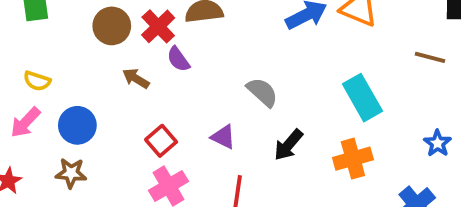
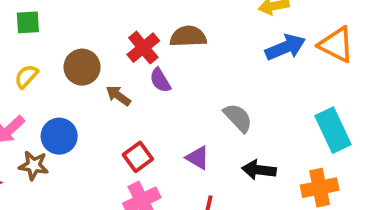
brown circle: (112, 26) -> (82, 67), moved
yellow semicircle: (37, 81) -> (26, 76), moved, turned 110
black arrow: (288, 145) -> (259, 170), turned 52
brown star: (71, 173) -> (34, 165), moved

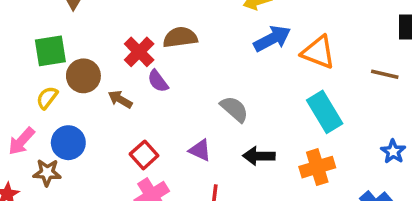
green square: (28, 22) -> (50, 51), moved, size x1.4
orange triangle: (336, 45) -> (318, 52), moved
yellow semicircle: (26, 76) -> (47, 98), moved

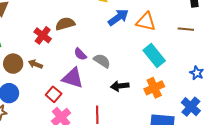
brown circle: (83, 76) -> (13, 64), moved
purple semicircle: (158, 81) -> (80, 54), moved
purple triangle: (200, 150) -> (73, 78), moved, size x1.6

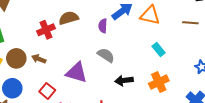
red cross: (43, 35) -> (46, 30), turned 30
purple semicircle: (80, 54) -> (103, 26), moved, turned 48
cyan rectangle: (154, 55) -> (159, 49), size x0.6
red square: (54, 94) -> (47, 91), moved

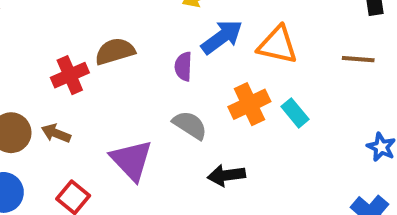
purple triangle: (76, 73) -> (131, 160), turned 30
orange cross: (159, 82) -> (249, 104), moved

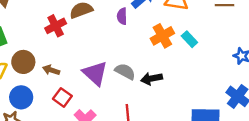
gray semicircle: (190, 125) -> (125, 71), moved
brown arrow: (56, 133) -> (51, 70), moved

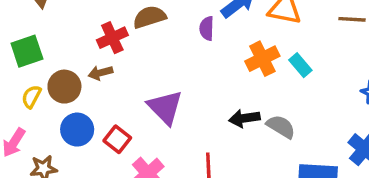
brown arrow: (51, 70) -> (100, 73), moved, turned -35
gray semicircle: (125, 71) -> (281, 127), moved
blue circle: (21, 97) -> (77, 130), moved

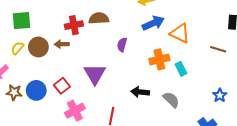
purple semicircle: (207, 28) -> (122, 45), moved
gray semicircle: (281, 127) -> (171, 100), moved
blue circle: (77, 130) -> (36, 90), moved

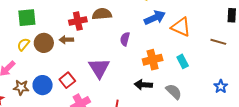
orange cross: (159, 59) -> (153, 60), moved

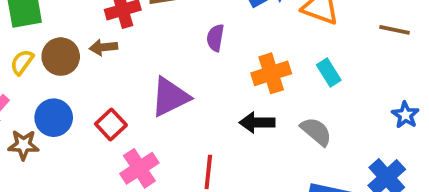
purple triangle: (99, 68) -> (170, 97), turned 40
blue circle: (43, 85) -> (54, 118), moved

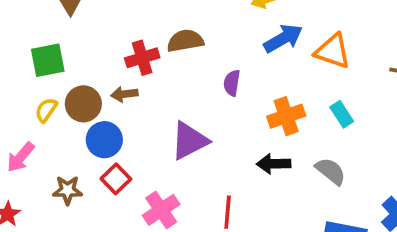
blue circle: (54, 118) -> (104, 140), moved
red square: (111, 125) -> (116, 179), moved
brown star: (23, 145) -> (68, 190), moved

